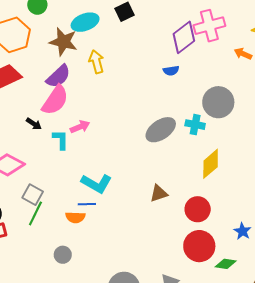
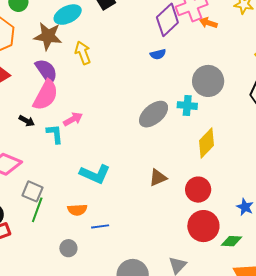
orange arrow: (243, 54) -> (208, 23), moved
purple semicircle: (58, 76) -> (46, 71), turned -76
blue line: (87, 204) -> (100, 226), moved

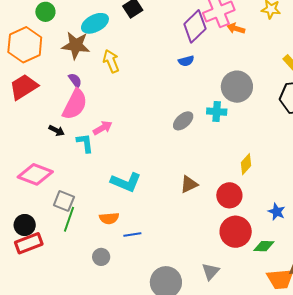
purple semicircle: (46, 71) -> (75, 80), size x0.6
gray ellipse: (154, 114) -> (183, 121), size x0.7
yellow diamond: (207, 143) -> (246, 164), moved, size x0.7

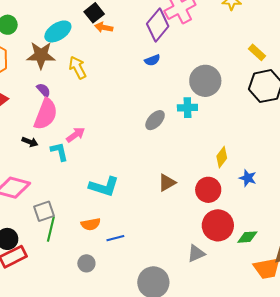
orange arrow: (236, 28) -> (104, 27), moved
gray square: (64, 201) -> (44, 211), turned -35
blue star: (277, 212) -> (248, 178), moved
gray triangle: (211, 271) -> (196, 253), moved, turned 30

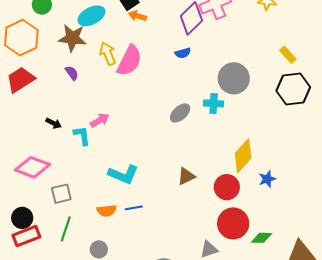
pink semicircle: (46, 114) -> (129, 61), moved
yellow diamond: (222, 157) -> (243, 156), size x1.6
blue star: (248, 178) -> (267, 179), turned 30
green line: (51, 229) -> (66, 229), moved
blue line: (115, 238) -> (134, 208), moved

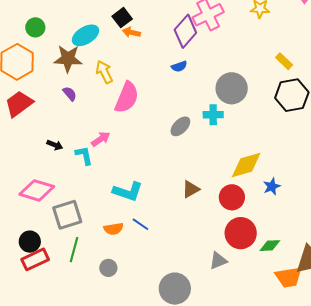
pink semicircle: (129, 61) -> (127, 97), moved
yellow diamond: (243, 156) -> (246, 165), turned 36
gray square: (61, 194) -> (67, 215), size x1.4
blue line: (134, 208) -> (140, 224), turned 48

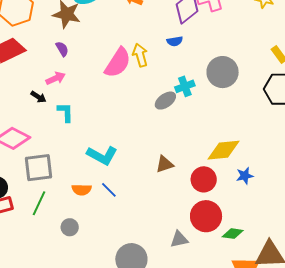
yellow arrow: (104, 72) -> (140, 55), moved
cyan cross: (213, 115) -> (185, 86), moved, turned -30
pink arrow: (101, 139) -> (56, 78), moved

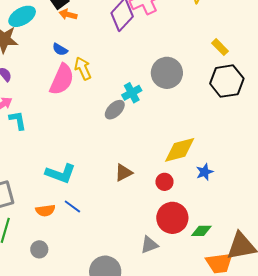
blue semicircle: (175, 41) -> (60, 49), moved, turned 49
cyan L-shape: (65, 112) -> (18, 120), moved
red circle: (204, 179) -> (164, 182), size x0.7

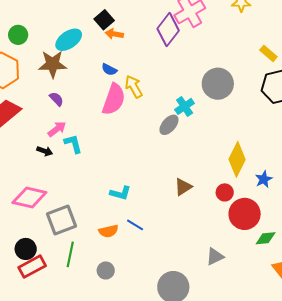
yellow diamond: (180, 150) -> (237, 159), turned -44
cyan L-shape: (61, 173) -> (120, 193), size x0.7
red circle: (172, 218) -> (245, 214), moved

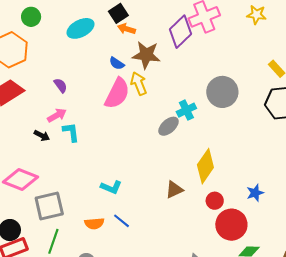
brown star: (53, 64) -> (146, 55), moved
yellow diamond: (237, 159) -> (205, 166), moved

